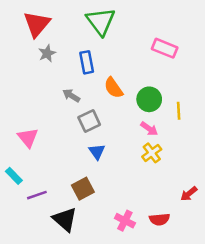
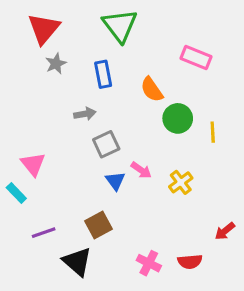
orange semicircle: (113, 88) -> (152, 90), moved
gray arrow: (71, 95) -> (85, 114), turned 138
pink arrow: (149, 129) -> (141, 170), moved
cyan rectangle: (14, 176) -> (16, 193), moved

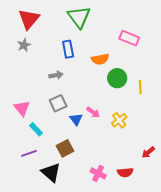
gray star: (56, 64) -> (24, 45), moved
orange semicircle: (152, 90) -> (100, 59), turned -66
gray square: (106, 144) -> (58, 103), moved
cyan rectangle: (16, 193) -> (36, 129), moved

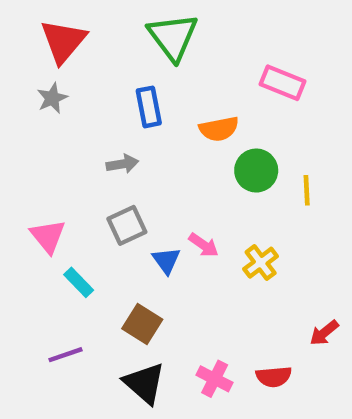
brown square: (65, 148) -> (142, 324), turned -30
purple line: (29, 153) -> (65, 355), moved
black triangle: (51, 172) -> (144, 383), moved

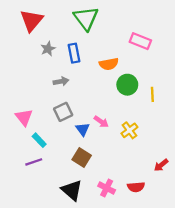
gray star: (52, 98) -> (48, 49), moved
brown square: (142, 324) -> (82, 158), moved
purple line: (65, 355) -> (34, 162), moved

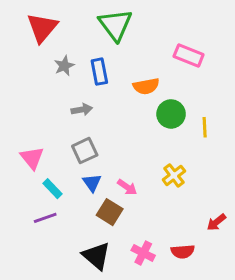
pink arrow: (101, 122) -> (127, 187), moved
blue triangle: (83, 129) -> (92, 183), moved

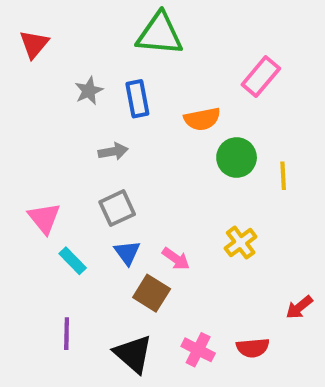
green triangle: (115, 25) -> (160, 34), turned -48
red triangle: (42, 28) -> (34, 44), moved, size x0.7
pink rectangle: (189, 55) -> (261, 77), turned -72
purple line: (45, 218) -> (67, 334), moved, turned -70

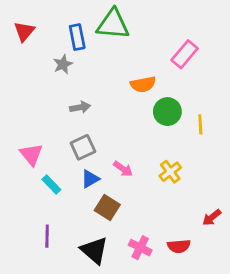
blue rectangle: (137, 99) -> (77, 37), moved
blue triangle: (127, 253) -> (90, 179), turned 36
pink arrow: (176, 259) -> (123, 169), moved

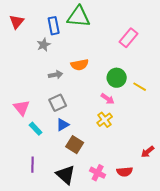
orange semicircle: (143, 84) -> (80, 65), moved
yellow line: (200, 124) -> (140, 87), turned -56
pink arrow: (123, 169) -> (108, 99), moved
yellow cross: (170, 172) -> (105, 120), moved

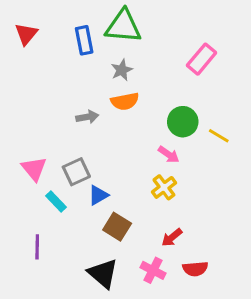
gray star: (44, 45) -> (122, 70), moved
gray square: (58, 103) -> (76, 172), moved
red arrow: (148, 152) -> (172, 237), moved
purple line: (33, 165) -> (37, 247), moved

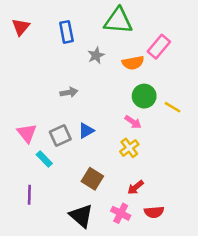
green triangle: (123, 26) -> (118, 21), moved
orange semicircle: (125, 101) -> (133, 63), moved
blue triangle: (98, 195) -> (86, 131), moved

